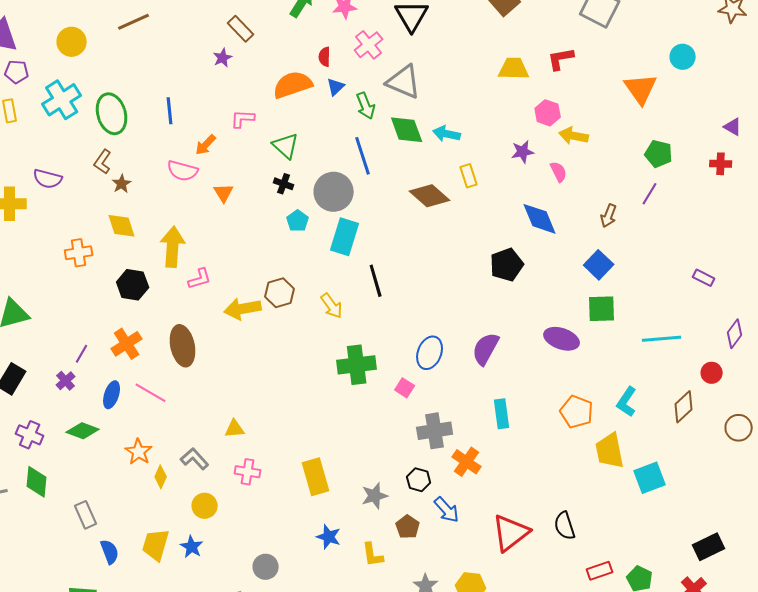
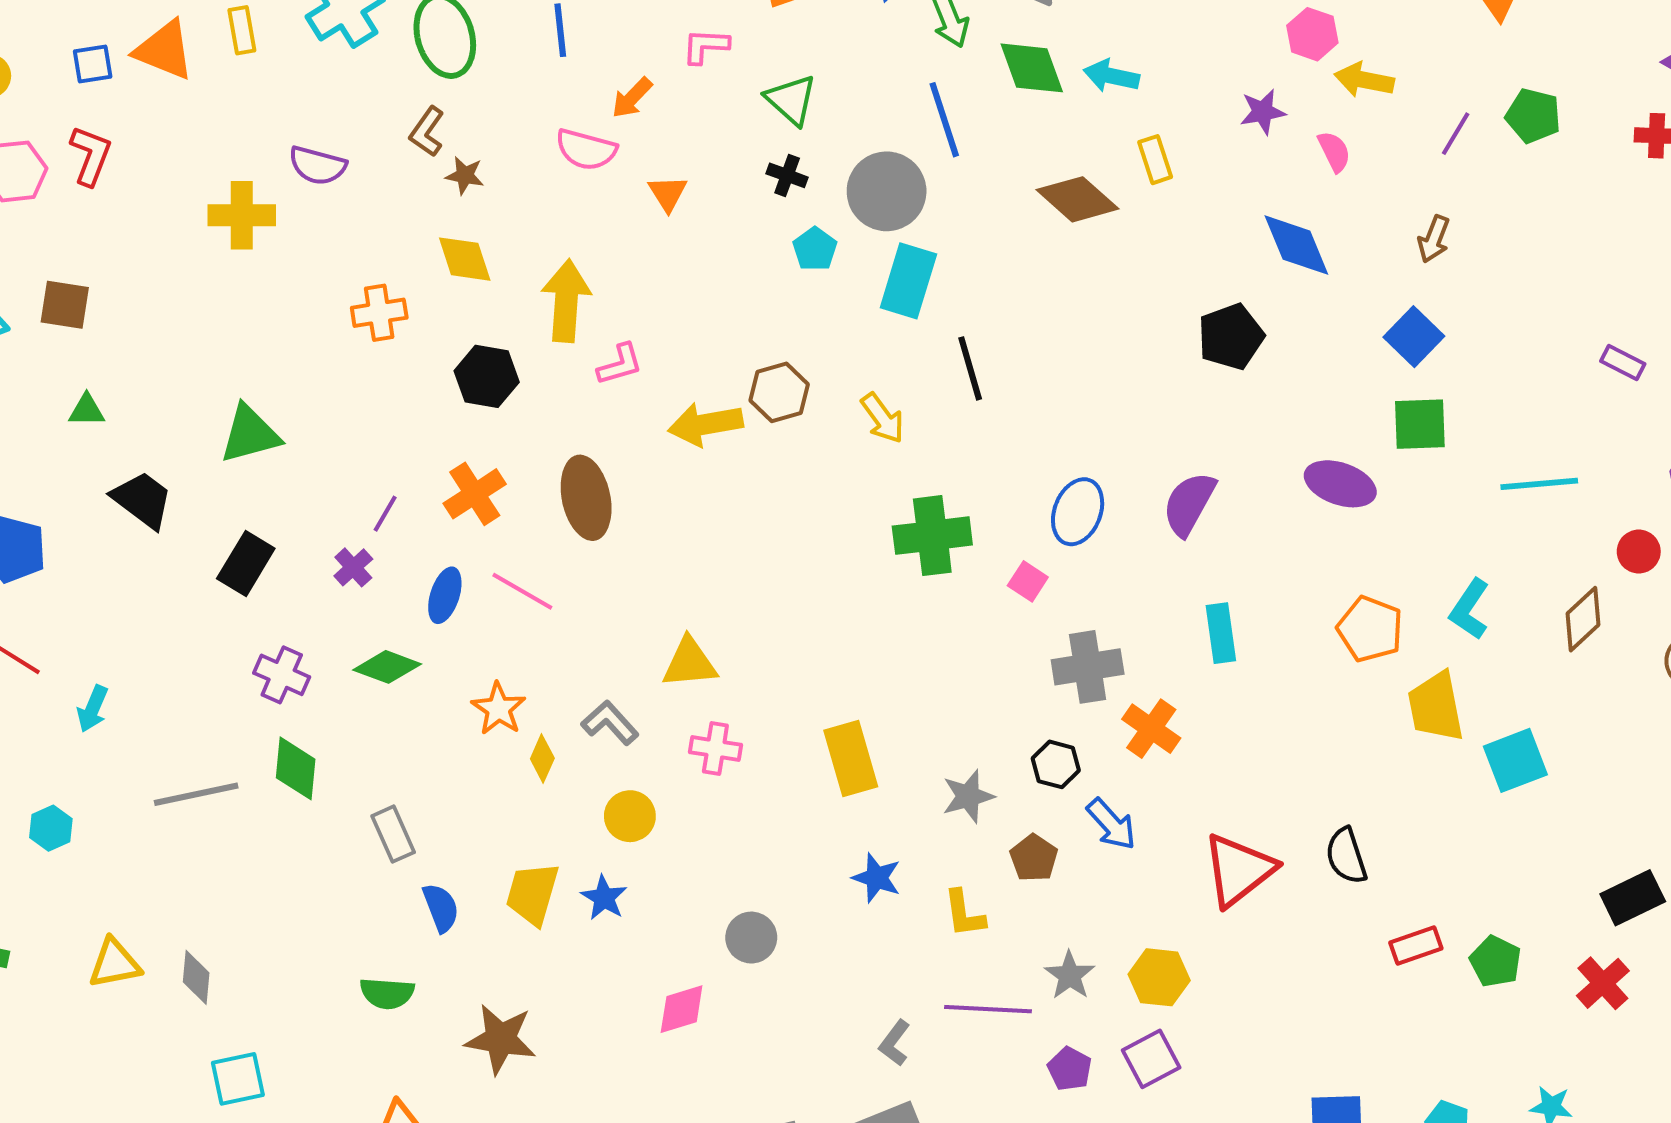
brown star: (122, 184) -> (465, 175), turned -30
purple line: (650, 194) -> (1456, 134), moved
yellow triangle: (235, 429) -> (690, 663), size x1.4

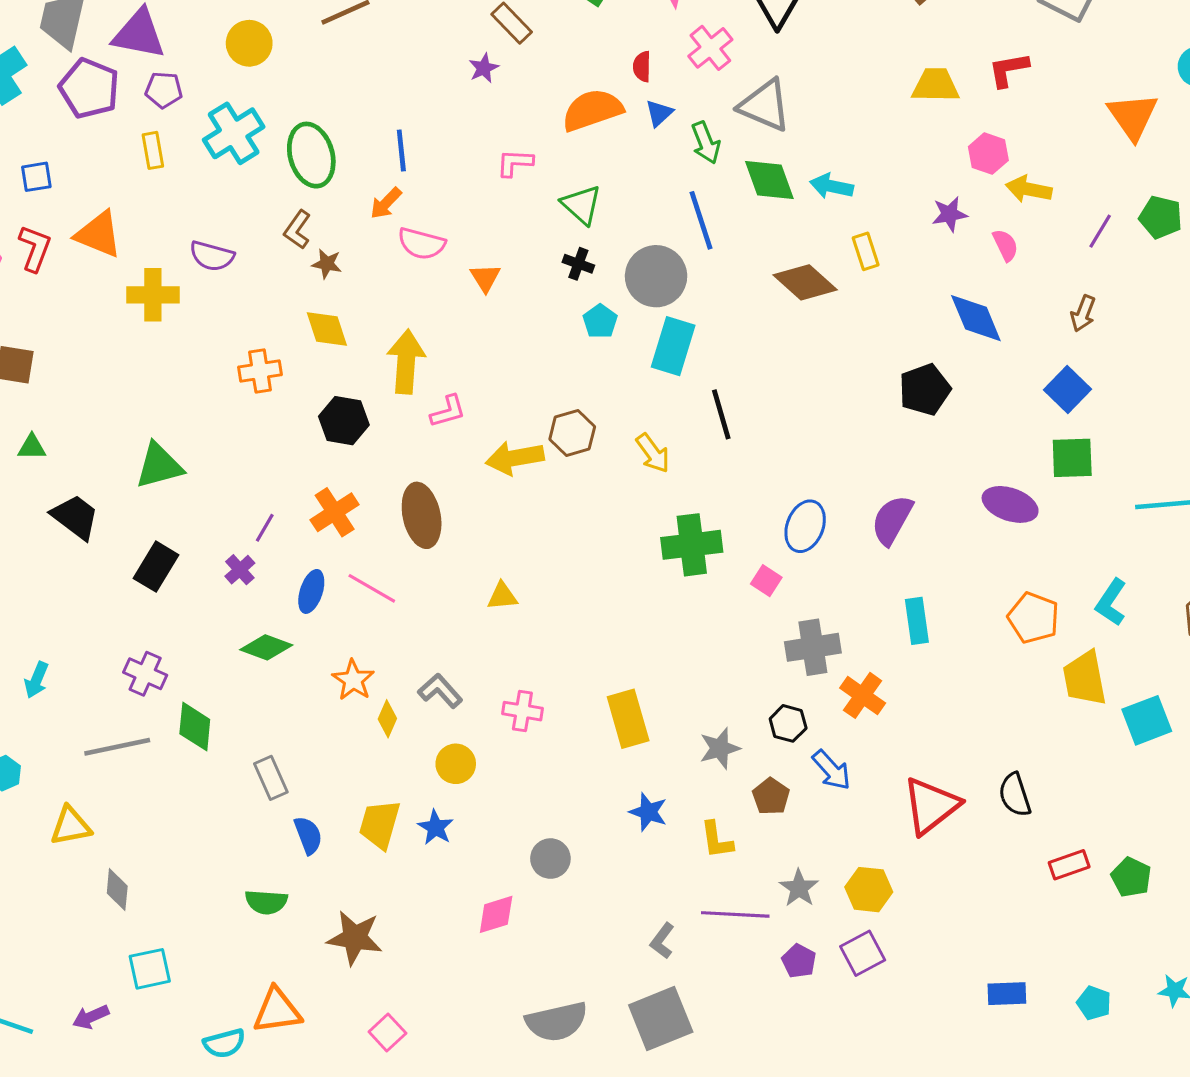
orange triangle: (164, 50) -> (99, 234), moved
orange arrow: (632, 98) -> (386, 203), moved
yellow triangle: (690, 663) -> (502, 596), moved, size x0.7
purple cross: (282, 675) -> (145, 674), moved
yellow triangle: (115, 963) -> (71, 826), moved

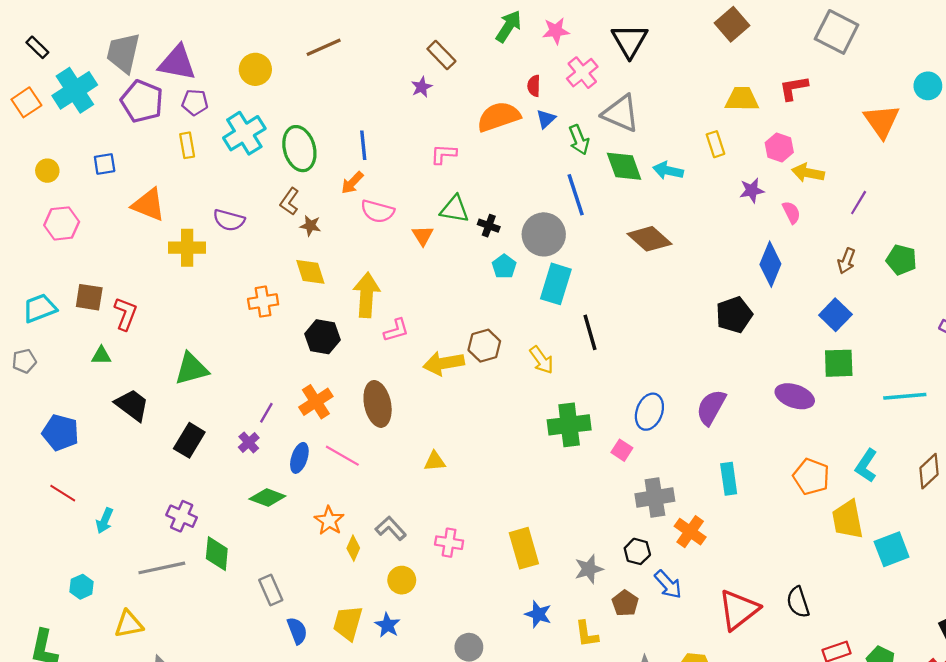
green triangle: (581, 205) -> (455, 209), moved, turned -32
green pentagon: (1161, 217) -> (901, 260), moved
red L-shape: (35, 248) -> (125, 314), moved
yellow rectangle: (866, 251) -> (715, 144), moved
blue diamond: (976, 318) -> (770, 264), turned 45

